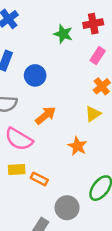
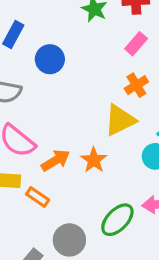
yellow triangle: (93, 114) -> (120, 120), size x1.5
orange arrow: (46, 115) -> (56, 160), moved

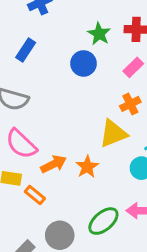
blue circle: (50, 59) -> (83, 63), moved

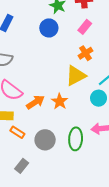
orange rectangle: (35, 195) -> (17, 132), moved
green ellipse: (103, 221) -> (76, 139), turned -40
gray circle: (60, 235) -> (45, 140), moved

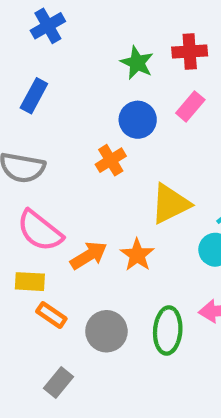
blue circle: (49, 28) -> (138, 120), moved
orange cross: (86, 53) -> (111, 160), moved

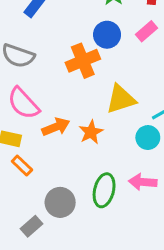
orange cross: (111, 160) -> (83, 61), size x1.5
gray circle: (106, 331) -> (60, 202), moved
gray rectangle: (59, 383) -> (32, 226), moved

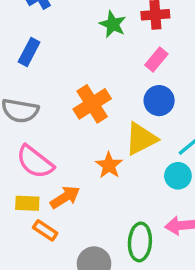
blue circle: (107, 35) -> (159, 101), moved
orange arrow: (56, 127) -> (65, 197), moved
orange star: (91, 132) -> (109, 165), moved

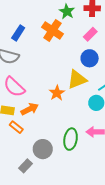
blue rectangle: (29, 52) -> (18, 33), moved
orange cross: (92, 104) -> (52, 30), moved, turned -30

